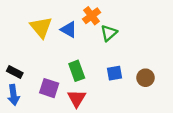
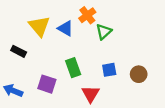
black rectangle: (15, 72) -> (19, 51), moved
blue arrow: (14, 95) -> (13, 91), turned 120
red triangle: (77, 98) -> (91, 94), moved

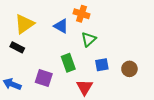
orange cross: (87, 15) -> (82, 14), turned -35
yellow triangle: (39, 26) -> (24, 24), moved, turned 35
green triangle: (104, 32) -> (89, 39), moved

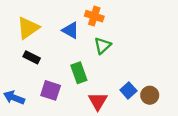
black rectangle: (17, 47) -> (32, 57), moved
blue square: (102, 65) -> (128, 90), moved, turned -32
brown circle: (129, 69) -> (150, 95), moved

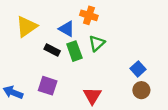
black rectangle: (32, 57) -> (52, 50), moved
green rectangle: (79, 73) -> (74, 51), moved
blue square: (128, 90) -> (138, 69), moved

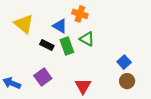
yellow triangle: (26, 27) -> (24, 24), turned -45
green triangle: (97, 43) -> (87, 39), turned -49
purple square: (48, 86) -> (43, 77), turned 36

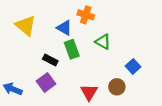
green triangle: (87, 39) -> (103, 42), moved
black rectangle: (47, 45) -> (50, 60), moved
brown circle: (127, 81) -> (117, 87), moved

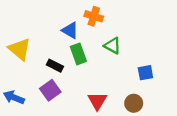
yellow triangle: (26, 26) -> (20, 49), moved
blue square: (133, 66) -> (145, 73), turned 32
brown circle: (117, 87) -> (134, 103), moved

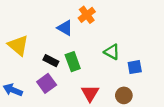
orange cross: (94, 16) -> (87, 15), turned 35
green triangle: (113, 46) -> (112, 52), moved
green rectangle: (78, 54) -> (73, 62), moved

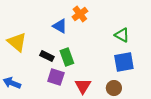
green triangle: (112, 52) -> (122, 35), moved
blue square: (135, 67) -> (124, 62), size x1.5
purple square: (47, 83) -> (56, 77), moved, turned -36

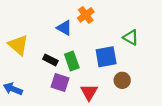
blue square: (124, 62) -> (106, 57), moved
brown circle: (114, 88) -> (122, 80), moved

